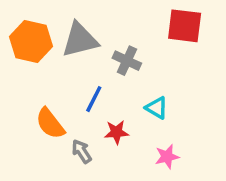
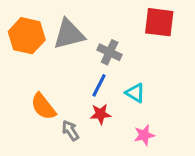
blue line: (94, 99) -> (99, 85), moved

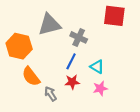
orange hexagon: (27, 36) -> (19, 46), moved
pink star: (144, 135) -> (100, 88), moved

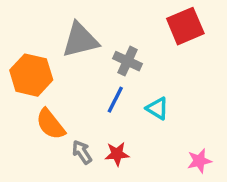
red square: (114, 16) -> (185, 26), turned -30
red star: (72, 82) -> (117, 154), moved
pink star: (100, 88) -> (199, 161), moved

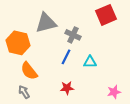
cyan triangle: (157, 108) -> (90, 62), turned -32
gray arrow: (82, 152) -> (24, 92), moved

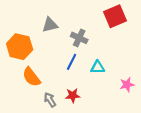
gray triangle: (46, 23) -> (50, 25), size x0.7
gray arrow: (24, 92) -> (50, 100), moved
pink star: (114, 92) -> (127, 85), moved

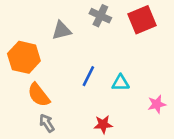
gray cross: (79, 38) -> (100, 16), moved
red star: (73, 95) -> (103, 124), moved
gray arrow: (50, 100) -> (47, 123), moved

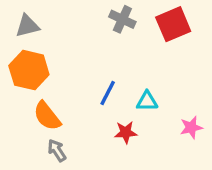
gray triangle: (62, 30) -> (27, 26), moved
red star: (103, 124) -> (126, 132), moved

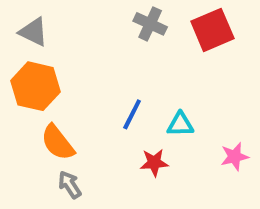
gray triangle: (27, 26) -> (34, 32), turned 40

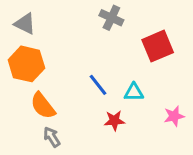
red square: (212, 30) -> (158, 46), moved
blue line: (132, 114) -> (98, 85), turned -65

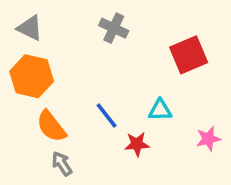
gray cross: (111, 18) -> (114, 28), moved
blue line: (98, 85) -> (107, 116), moved

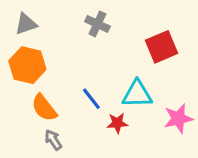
gray triangle: (30, 28) -> (26, 24), turned -45
cyan triangle: (160, 110) -> (137, 94), size x1.5
pink star: (208, 139) -> (178, 119), size x1.4

